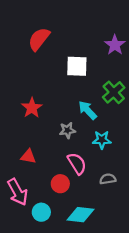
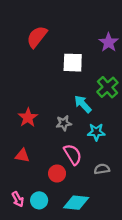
red star: (32, 108) -> (28, 117), moved
red triangle: (28, 156) -> (22, 156), moved
pink arrow: (18, 192) -> (18, 199), moved, size x0.6

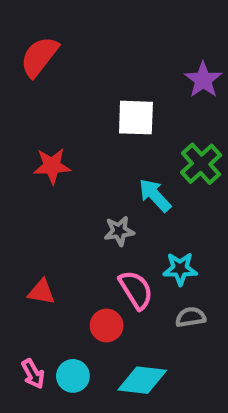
red semicircle: (37, 37) -> (39, 57), moved
red star: (28, 117) -> (52, 166), moved, turned 30
cyan star: (96, 132) -> (180, 269), moved

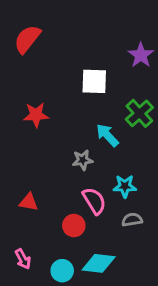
cyan circle: (73, 376) -> (62, 271), moved

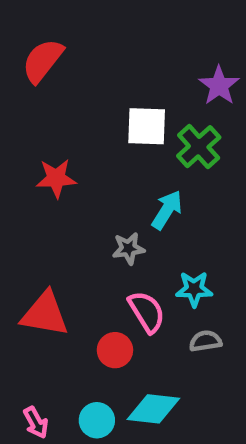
green cross: (139, 113) -> (199, 147), moved
cyan arrow: (107, 135) -> (167, 210), turned 75
red triangle: (29, 202) -> (45, 314), size x1.6
pink arrow: (23, 259) -> (36, 422), moved

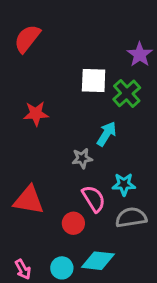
gray semicircle: (205, 341) -> (131, 217), size x1.5

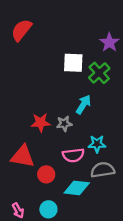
red star: (36, 114) -> (41, 123), moved
pink semicircle: (94, 199) -> (73, 155), turned 115
red circle: (73, 223) -> (46, 174), moved
cyan diamond: (98, 261) -> (77, 188), moved

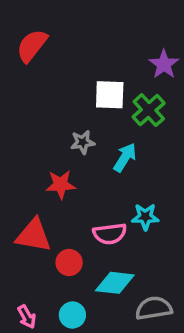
gray star: (64, 124) -> (83, 142), moved
gray semicircle: (103, 170) -> (154, 308), moved

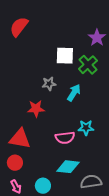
red circle: (69, 262) -> (15, 163), moved

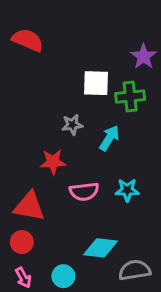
red semicircle: (19, 27) -> (28, 40), turned 75
green cross: (88, 65) -> (130, 97), turned 36
pink semicircle: (65, 138) -> (84, 192), moved

